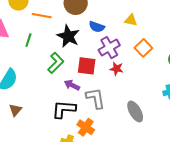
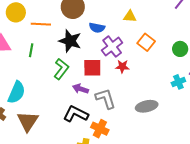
black L-shape: (64, 109) -> (76, 114), turned 30
brown triangle: (15, 110) -> (28, 121), size x1.6
gray ellipse: (135, 111) -> (147, 106), turned -65

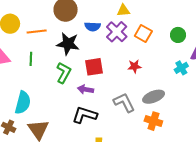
purple cross: (112, 47) -> (117, 32), moved
red star: (122, 66) -> (134, 66), moved
gray L-shape: (106, 99) -> (124, 102), moved
orange cross: (100, 129) -> (153, 121), moved

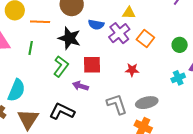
black L-shape: (85, 115) -> (62, 111), moved

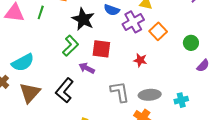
green line: (31, 48) -> (41, 12), moved
cyan cross: (178, 78) -> (181, 100), moved
cyan semicircle: (16, 90) -> (23, 63), turned 30
black L-shape: (62, 111) -> (64, 90), turned -85

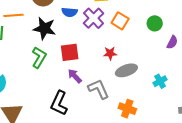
purple arrow: (87, 68) -> (75, 76), moved, turned 35
black L-shape: (64, 90) -> (59, 103), moved
gray ellipse: (150, 95) -> (126, 70), moved

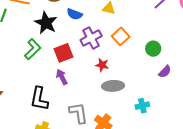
purple cross: (94, 18) -> (91, 38), moved
red square: (70, 52) -> (63, 53), turned -30
gray L-shape: (99, 89) -> (78, 113), moved
black L-shape: (59, 103) -> (39, 99), turned -30

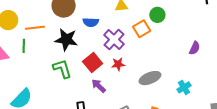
orange square: (121, 36) -> (142, 29), turned 30
green L-shape: (33, 49) -> (62, 69), turned -45
green circle: (153, 49) -> (157, 15), moved
red star: (102, 65) -> (118, 64), moved

